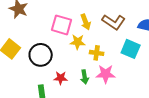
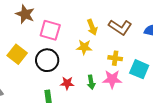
pink square: (62, 25) -> (50, 30), moved
cyan square: (131, 49) -> (139, 69), moved
yellow cross: (97, 53) -> (115, 58), moved

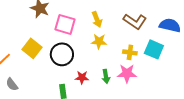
yellow arrow: (92, 27) -> (97, 19), moved
cyan square: (139, 69) -> (154, 49), moved

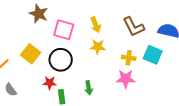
brown L-shape: (135, 21) -> (134, 27), turned 30
green arrow: (106, 76) -> (89, 88), moved
red star: (82, 77) -> (50, 83), moved

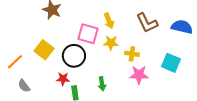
pink square: (64, 30) -> (88, 34), moved
cyan square: (153, 55) -> (171, 63), moved
yellow cross: (129, 58) -> (132, 54), moved

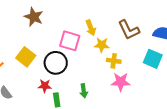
yellow star: (111, 43) -> (102, 45), moved
cyan square: (171, 63) -> (153, 59), moved

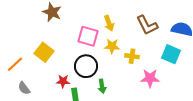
yellow star: (102, 45) -> (112, 46), moved
black circle: (56, 63) -> (86, 66), moved
pink star: (121, 82) -> (150, 78), moved

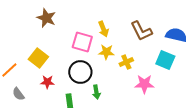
yellow cross: (132, 56) -> (126, 62), turned -32
red star: (63, 81) -> (47, 82), moved

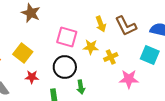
yellow arrow: (103, 29) -> (101, 24), moved

